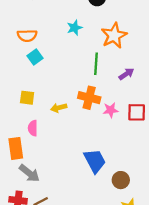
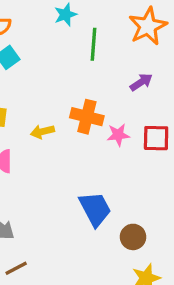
orange star: (114, 36) -> (148, 26), moved
green line: (96, 64) -> (94, 44), moved

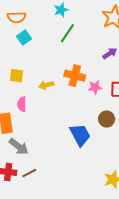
green line: (94, 44) -> (67, 33), moved, turned 30
brown circle: (133, 237) -> (107, 119), moved

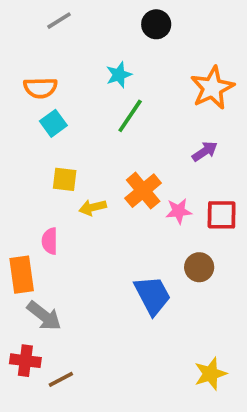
yellow square: (17, 76) -> (65, 179), moved
orange cross: (75, 76) -> (143, 191), turned 36
brown line: (29, 173) -> (61, 379), moved

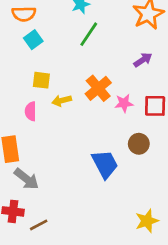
pink semicircle: (50, 241) -> (31, 111), moved

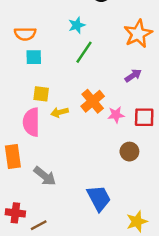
cyan square: (33, 40) -> (34, 57), turned 35
pink semicircle: (31, 111) -> (31, 122), size x1.6
blue trapezoid: (105, 164) -> (99, 198), moved
gray arrow: (27, 179) -> (45, 176), moved

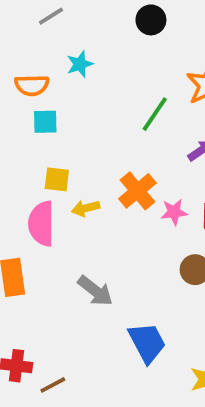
cyan star: (77, 25) -> (80, 64), moved
green line: (84, 52) -> (155, 114), moved
gray arrow: (45, 176) -> (95, 291), moved

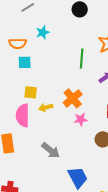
green line: (155, 114) -> (82, 58), turned -30
pink star: (174, 212) -> (81, 119), moved

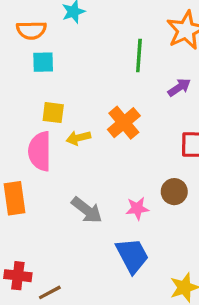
pink star: (81, 119) -> (137, 208), moved

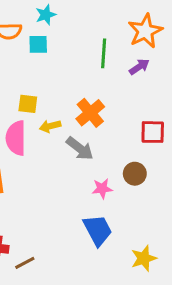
cyan square: (43, 62) -> (38, 44), moved
purple arrow: (179, 87) -> (139, 67), moved
gray arrow: (87, 210) -> (80, 148), moved

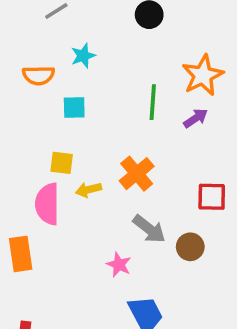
cyan square: (38, 44) -> (74, 108), moved
gray arrow: (80, 148) -> (149, 229), moved
pink star: (102, 189) -> (119, 265), moved, turned 30

